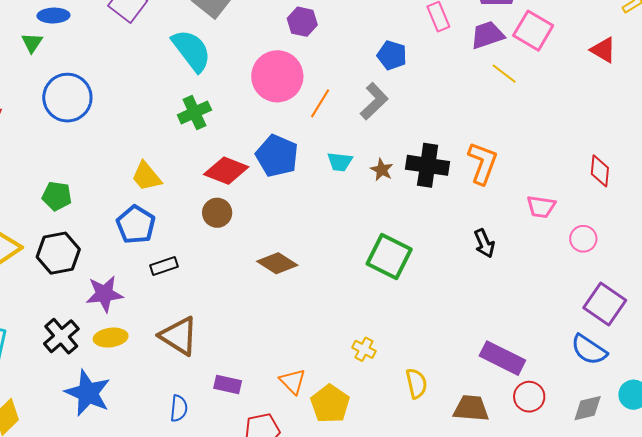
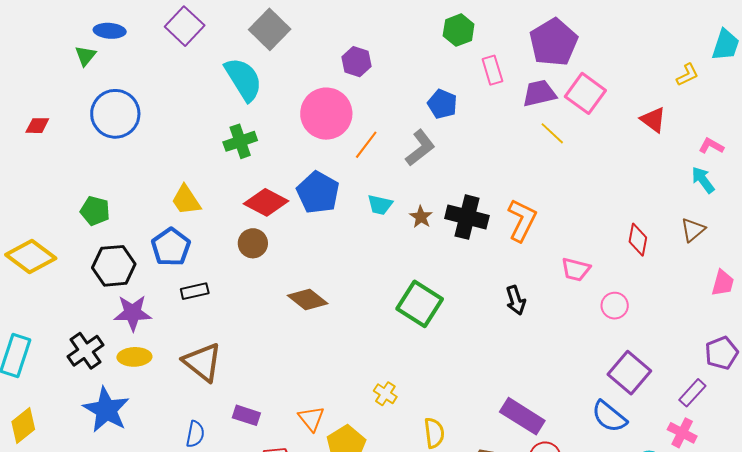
black hexagon: (58, 253) -> (114, 266), moved

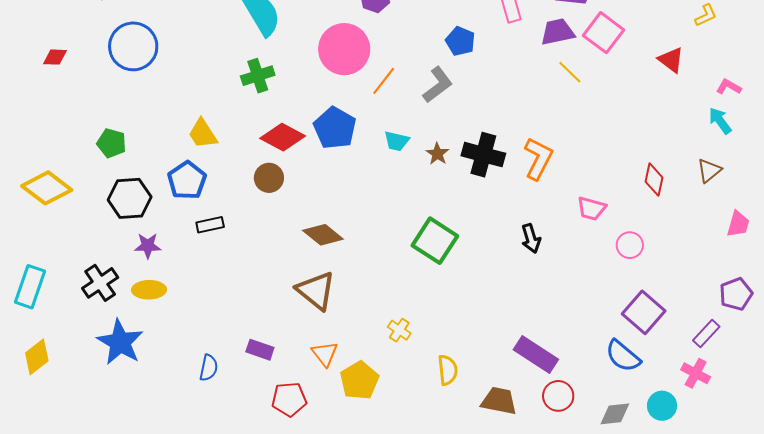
purple star: (133, 313) -> (148, 246), size x0.7
brown triangle: (202, 362) -> (316, 291), moved

